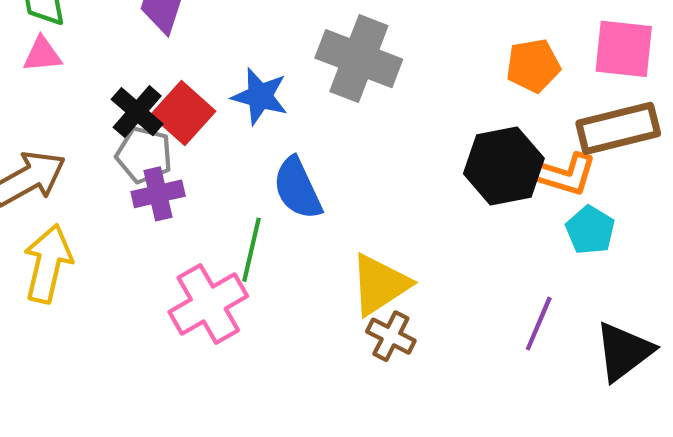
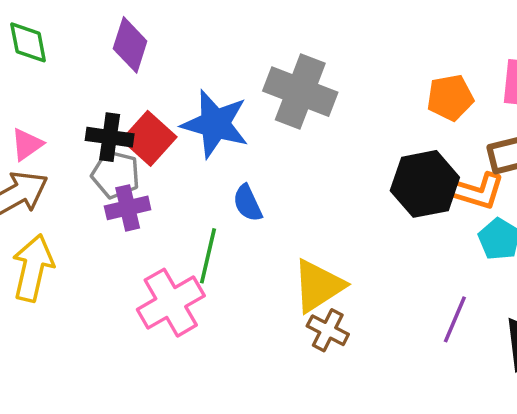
pink triangle: (42, 54) -> (27, 144), moved, turned -30
blue star: (260, 96) -> (215, 124), size x1.4
black cross: (137, 112) -> (110, 137), turned -33
blue semicircle: (297, 188) -> (248, 203), size x0.7

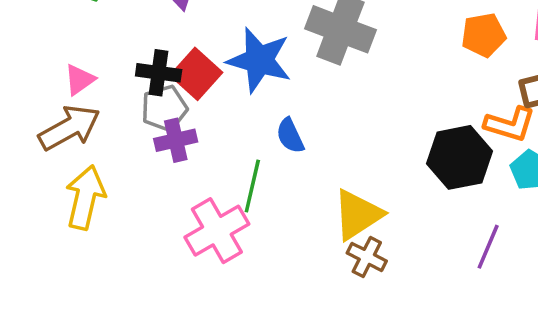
gray pentagon: (116, 174) -> (164, 108), turned -30
black hexagon: (425, 184) -> (459, 157), moved

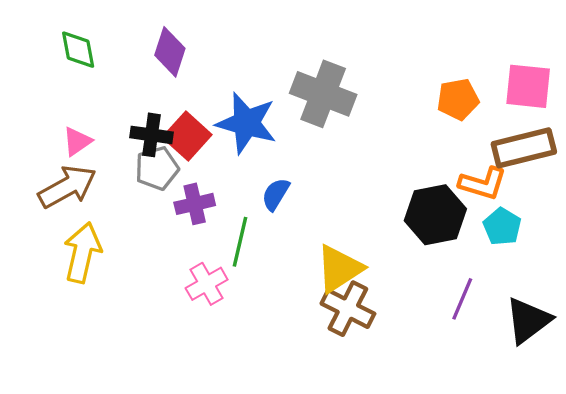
blue semicircle: (290, 136) -> (276, 194), turned 56
purple cross: (176, 140) -> (195, 204), moved
pink cross: (217, 231) -> (207, 284), size x0.7
brown cross: (367, 257) -> (348, 309), size x1.4

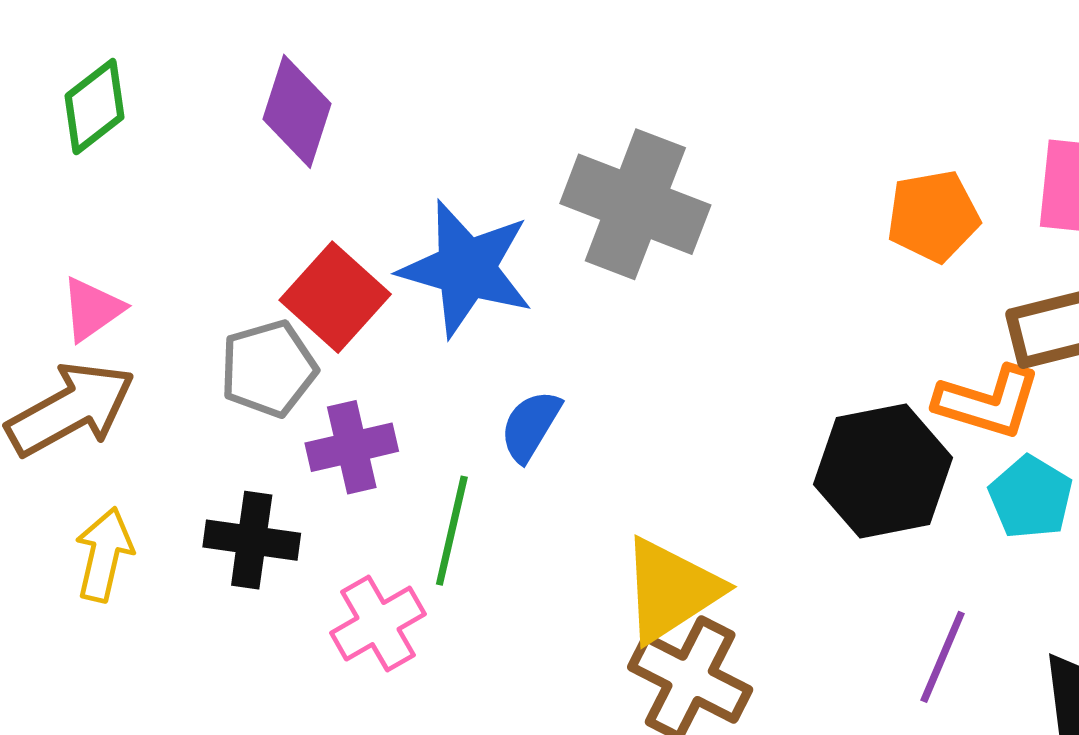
green diamond: (78, 50) -> (95, 107), turned 63
black cross: (152, 135) -> (252, 540), moved
yellow arrow: (82, 253) -> (104, 554), size x0.7

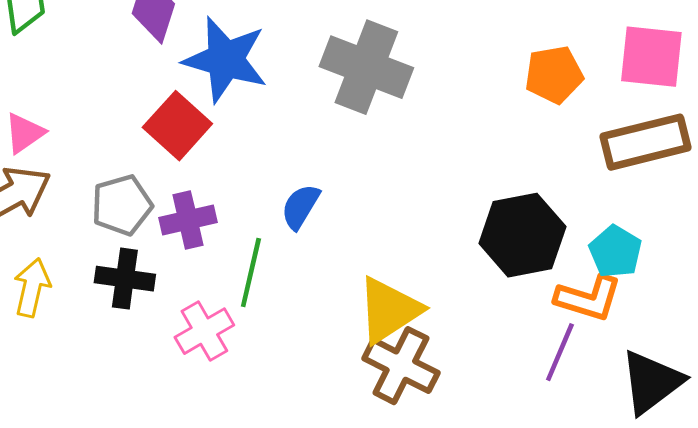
blue star: (466, 269) -> (225, 60), moved
gray pentagon: (268, 369) -> (122, 205), moved
orange L-shape: (988, 402) -> (588, 298), moved

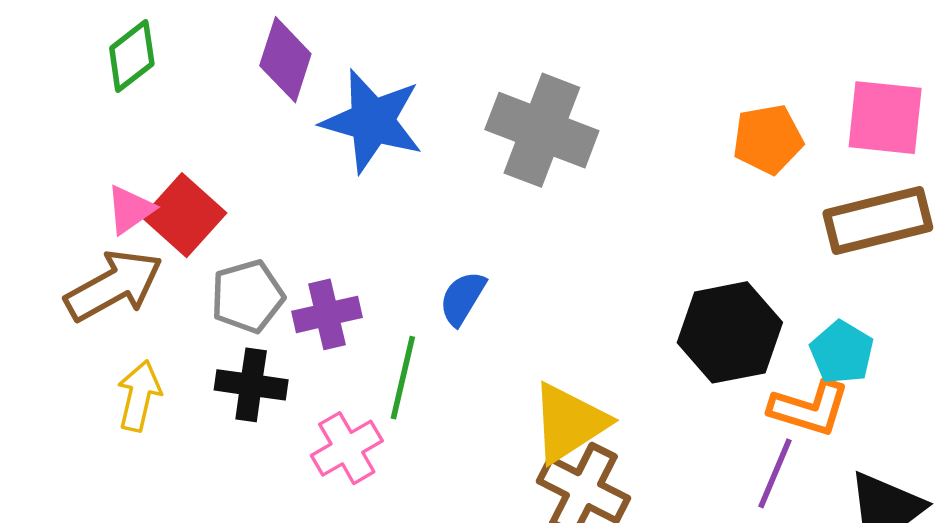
red square: (177, 126) -> (184, 215), moved

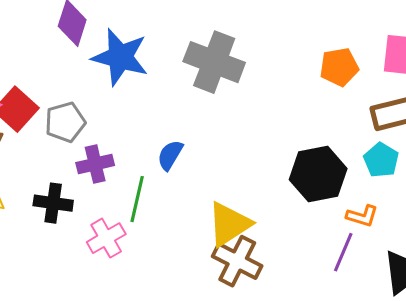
gray pentagon: (247, 296) -> (65, 122), moved
cyan pentagon: (842, 352) -> (381, 160), moved
orange L-shape: (809, 408) -> (362, 216), size x0.7

